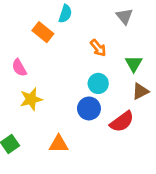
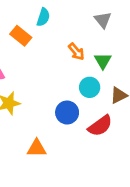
green triangle: (134, 64) -> (103, 61), moved
cyan circle: (98, 83) -> (90, 87), moved

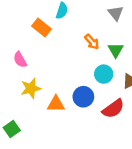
orange triangle: (37, 148) -> (56, 104), moved

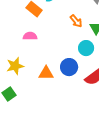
pink semicircle: (20, 60) -> (30, 36), moved, turned 120
yellow star: (31, 88) -> (15, 66), moved

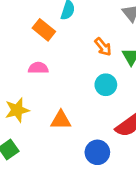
cyan circle: (86, 48) -> (106, 85), moved
blue circle: (69, 67) -> (97, 152), moved

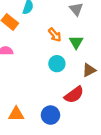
orange triangle: (61, 120) -> (16, 114), moved

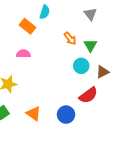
cyan circle: (57, 64) -> (81, 66), moved
orange triangle: (16, 114) -> (34, 114), turned 35

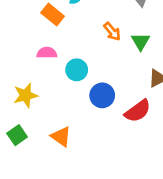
cyan circle: (81, 66) -> (77, 70), moved
blue circle: (66, 115) -> (102, 95), moved

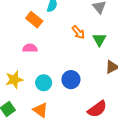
cyan circle: (77, 70) -> (44, 83), moved
red semicircle: (138, 111) -> (97, 109), moved

